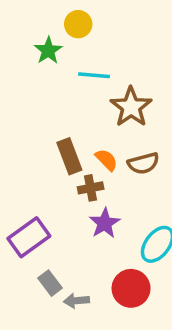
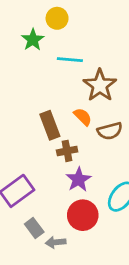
orange semicircle: (106, 160) -> (83, 117), moved
red circle: (131, 288) -> (83, 215), moved

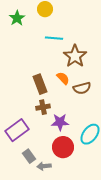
green star: (33, 40) -> (17, 18), moved
brown cross: (67, 151) -> (43, 107), moved
purple star: (78, 180) -> (60, 122), turned 30

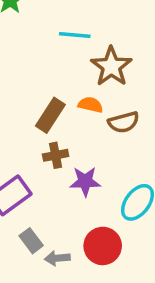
orange semicircle: (63, 78) -> (90, 105), turned -32
brown rectangle: (40, 84) -> (50, 115), turned 54
red circle: (63, 147) -> (103, 246), moved

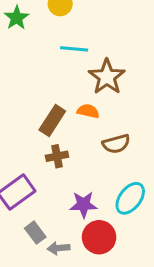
brown semicircle: (124, 122) -> (116, 144), moved
purple star: (85, 181) -> (83, 205), moved

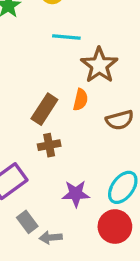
orange semicircle: (88, 111) -> (80, 100), turned 90
brown semicircle: (116, 144) -> (120, 120), moved
red circle: (99, 237) -> (115, 227), moved

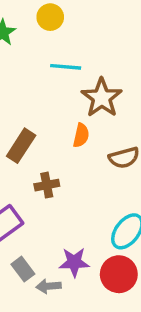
brown rectangle: (44, 109) -> (21, 146), moved
purple star: (76, 194) -> (74, 262), moved

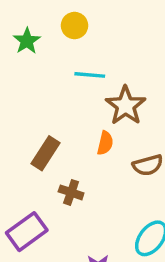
brown cross: (47, 185) -> (71, 192), turned 30

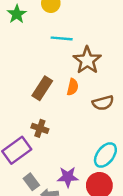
brown rectangle: (46, 153) -> (42, 88), moved
brown cross: (71, 192) -> (40, 128), moved

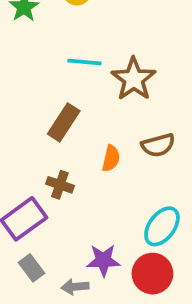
cyan line: (62, 38) -> (84, 62), moved
orange semicircle: (73, 87) -> (111, 158), moved
gray rectangle: (31, 182) -> (32, 268), moved

